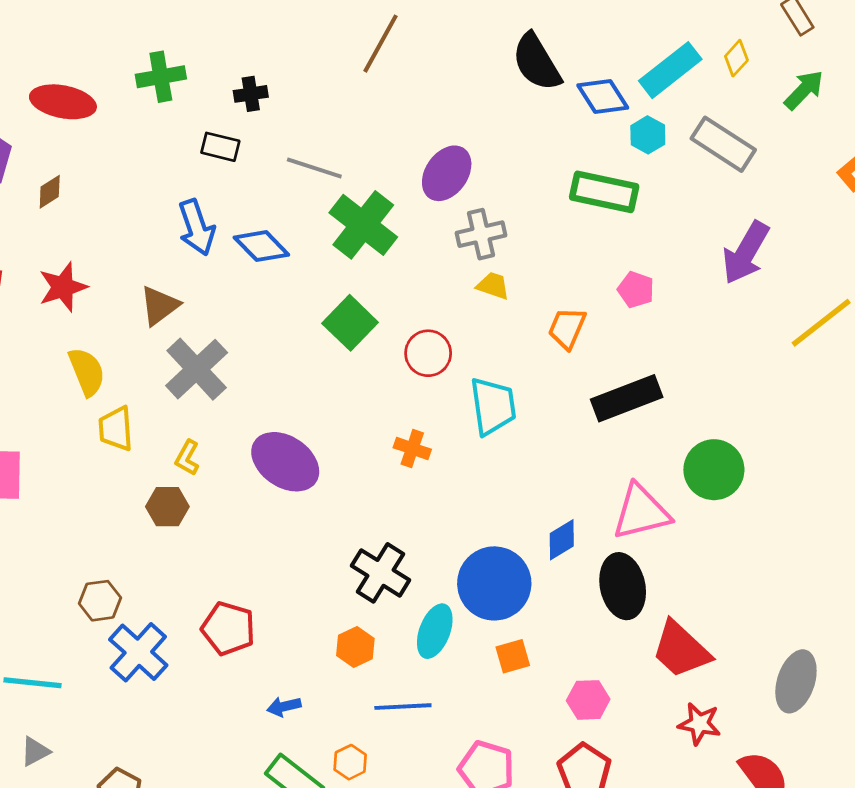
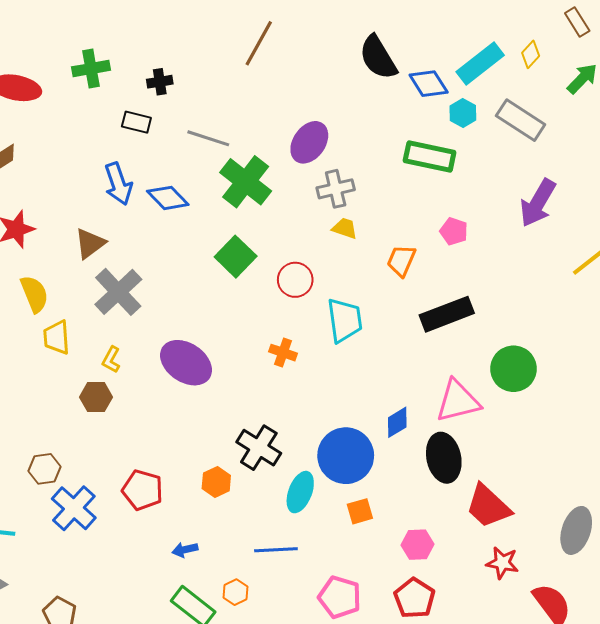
orange hexagon: (355, 647) -> (216, 482), moved

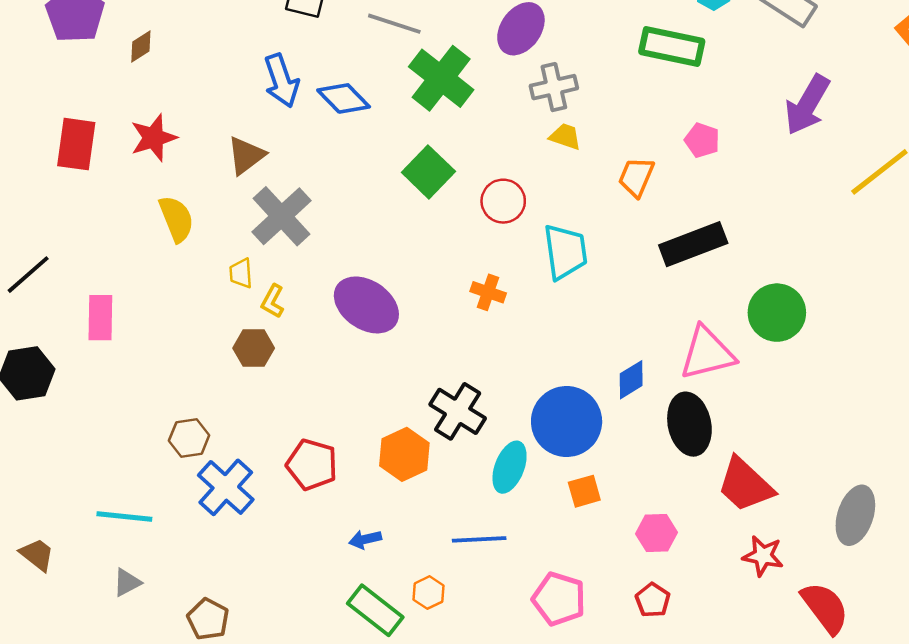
yellow trapezoid: (57, 337) -> (241, 273), moved, size x0.7
orange hexagon: (216, 482) -> (404, 454), size x1.4
red pentagon: (414, 598) -> (653, 600), size x0.7

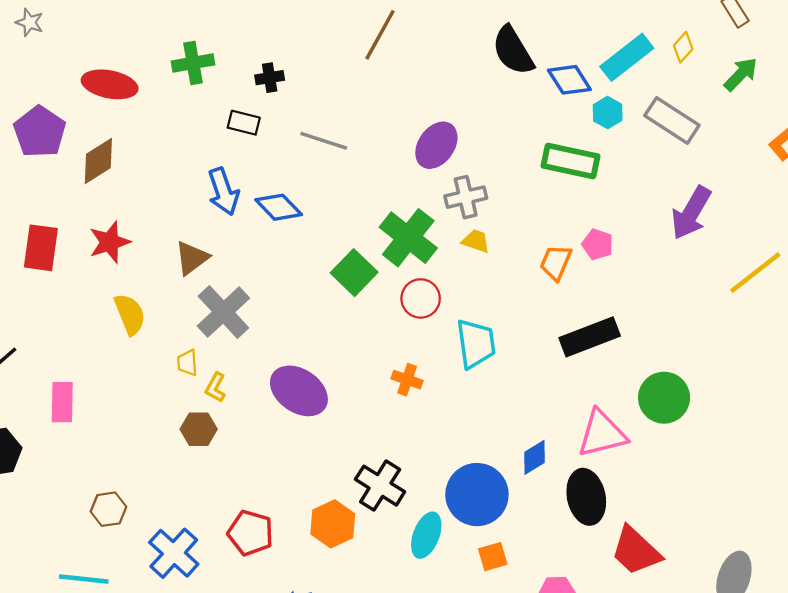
brown diamond: (141, 47) -> (98, 161), size x1.6
green cross: (441, 78) -> (408, 238), moved
orange trapezoid: (636, 177) -> (556, 262), moved
brown hexagon: (189, 438) -> (108, 509), moved

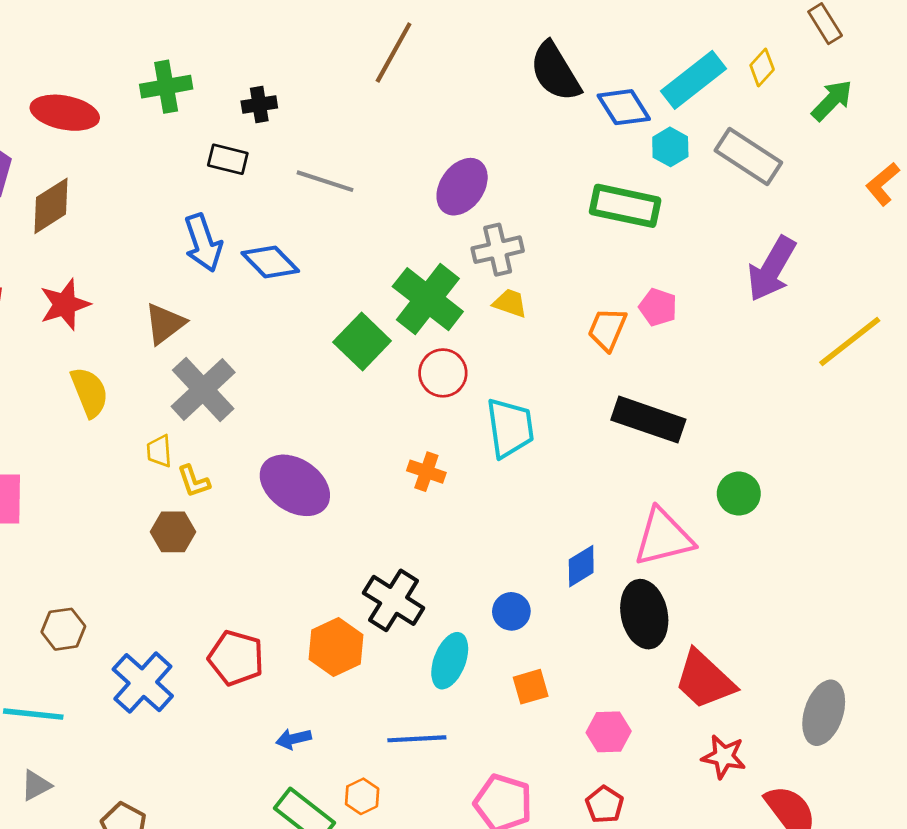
black rectangle: (590, 337) -> (648, 420), turned 40
yellow L-shape: (216, 388) -> (194, 481), turned -48
green circle: (664, 398) -> (739, 494), size x0.7
blue circle: (477, 495) -> (511, 611), size x0.5

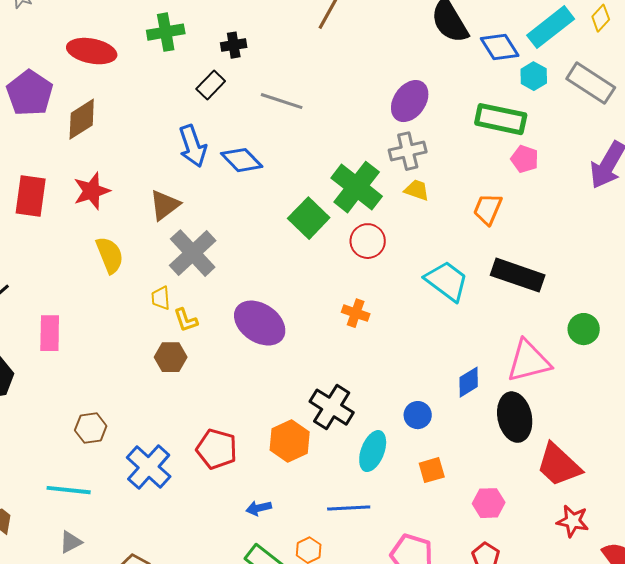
black rectangle: (228, 159) -> (211, 85), turned -60
purple ellipse: (462, 187) -> (410, 101), moved
pink pentagon: (658, 307) -> (525, 159), moved
cyan trapezoid: (510, 428) -> (447, 281), moved, turned -45

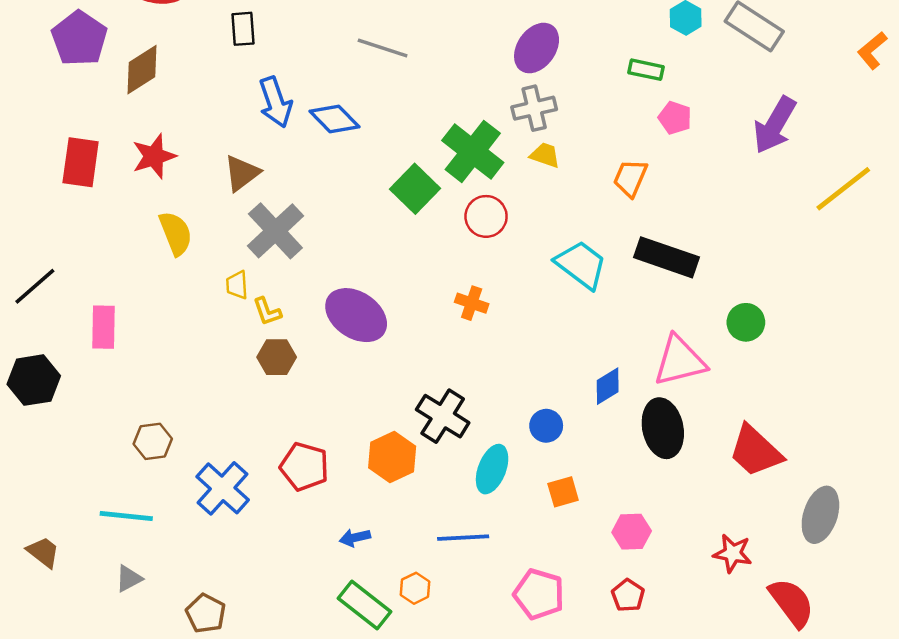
black rectangle: (211, 85) -> (243, 29), moved, turned -48
green rectangle: (501, 119) -> (646, 70), size x0.6
brown hexagon: (171, 357) -> (277, 357), moved
red trapezoid: (559, 465) -> (755, 451), moved

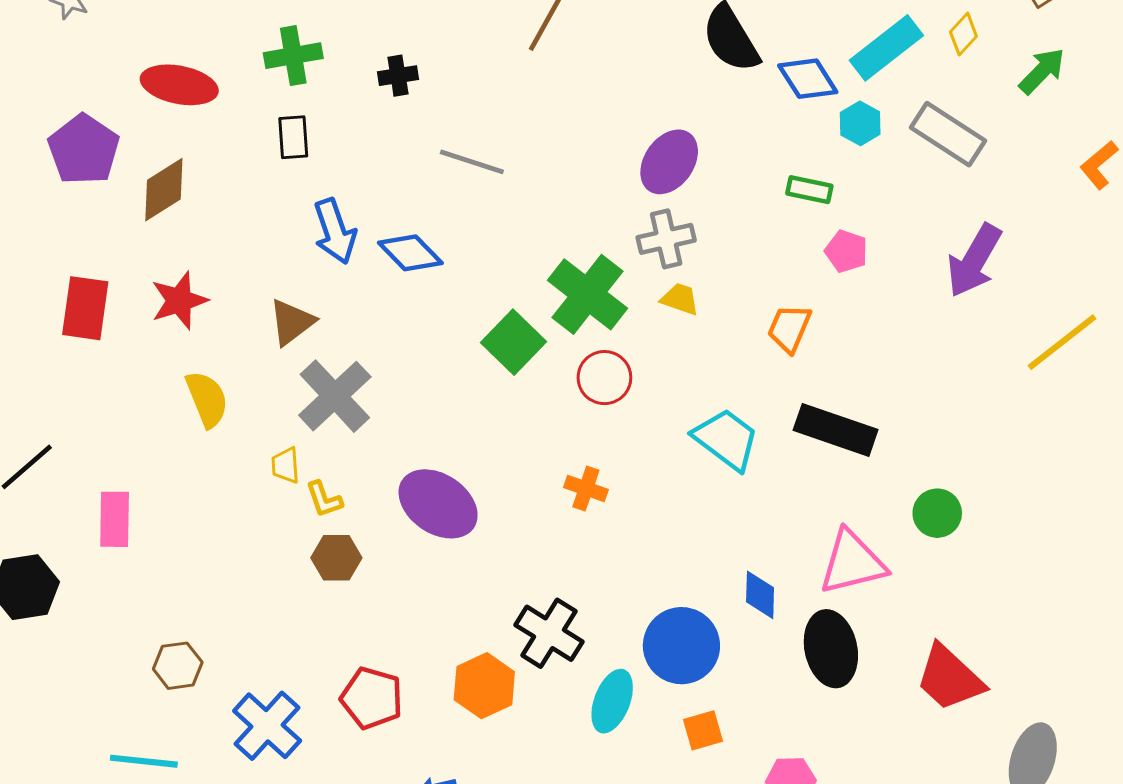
blue diamond: (608, 386) -> (760, 595), turned -57
blue circle: (546, 426) -> (681, 646), size x1.8

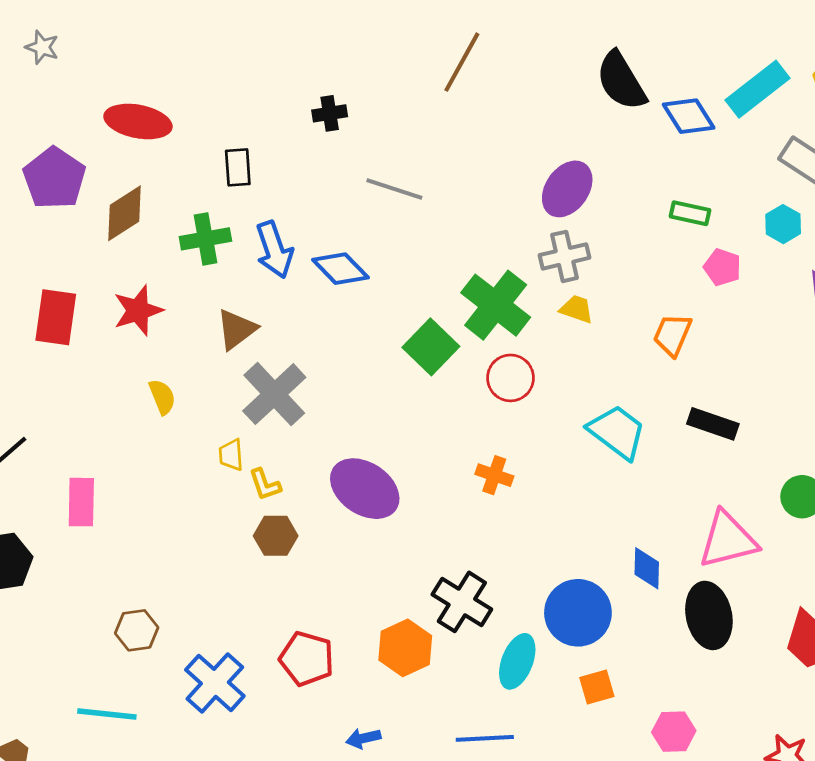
green cross: (293, 56) -> (205, 239), moved
cyan hexagon: (860, 123) -> (783, 224), moved
yellow semicircle: (207, 399) -> (162, 397), size x0.7
black rectangle: (836, 430) -> (713, 424), size x0.7

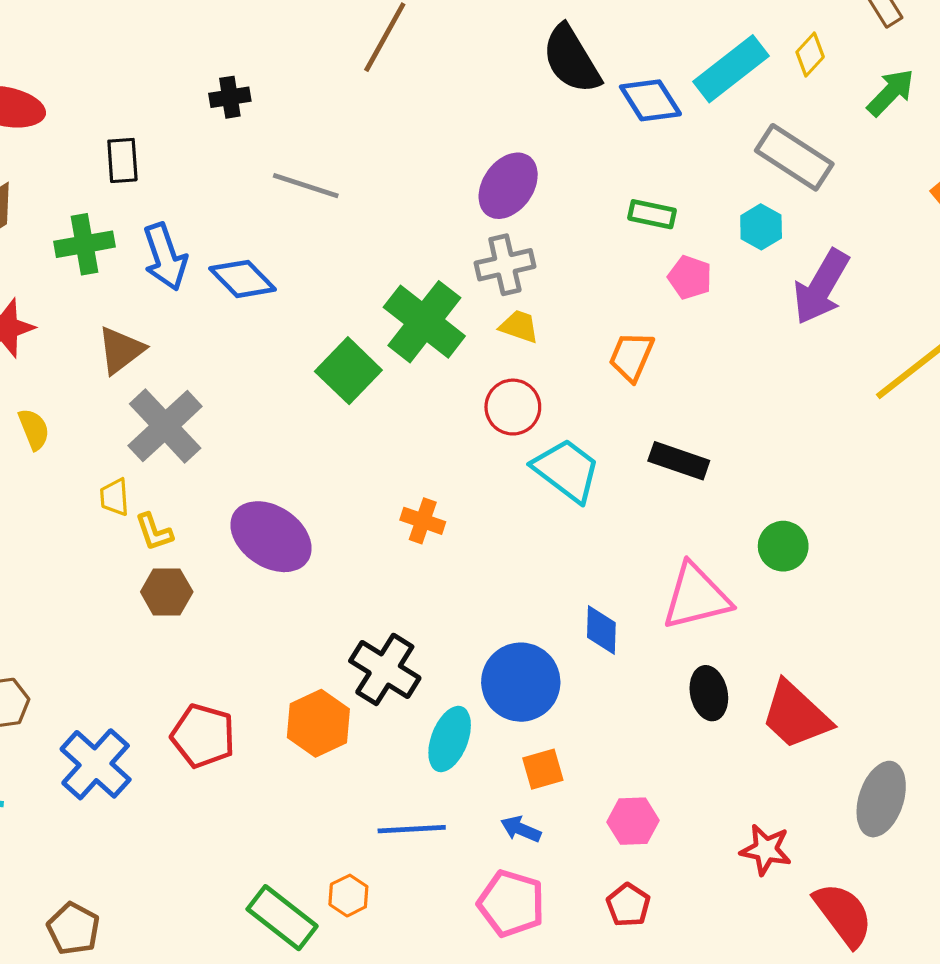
red circle: (510, 378) -> (513, 407), moved
black ellipse: (709, 615) -> (709, 693), moved, size x0.7
blue arrow: (363, 738) -> (521, 829), moved, turned 36

